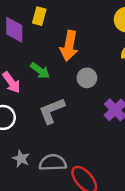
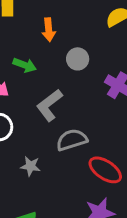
orange arrow: (69, 46) -> (49, 30), size x0.7
gray semicircle: (53, 163) -> (72, 140), moved

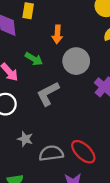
gray circle: (78, 59) -> (76, 61), size x1.5
gray semicircle: (72, 140) -> (51, 153), moved

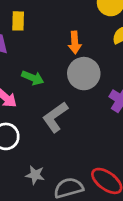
orange arrow: (57, 34) -> (75, 43), moved

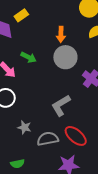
yellow rectangle: (18, 21) -> (21, 15), turned 48
gray L-shape: (55, 117) -> (61, 105), moved

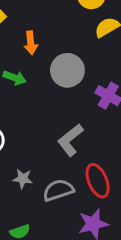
orange arrow: (61, 34) -> (31, 43), moved
red ellipse: (76, 136) -> (98, 181), turned 35

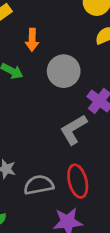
gray L-shape: (70, 140) -> (74, 130), moved

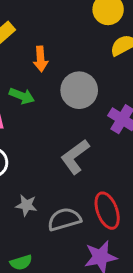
gray L-shape: (74, 130) -> (75, 157), moved

